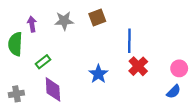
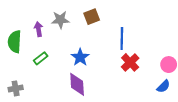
purple arrow: (32, 24) -> (39, 29), moved
blue star: (98, 74) -> (80, 57), moved
purple diamond: (53, 89) -> (77, 84), moved

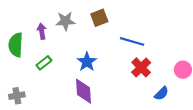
blue line: (122, 39) -> (132, 41), turned -75
blue semicircle: (163, 86) -> (161, 93), moved

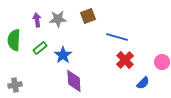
purple arrow: (42, 31) -> (37, 20), moved
blue star: (87, 62) -> (63, 55), moved
green rectangle: (44, 63) -> (40, 48), moved

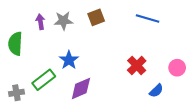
blue line: (117, 37) -> (148, 19), moved
green rectangle: (40, 48) -> (44, 80), moved, size x1.5
purple diamond: (74, 81) -> (81, 88), turned 70

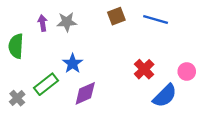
brown square: (96, 17) -> (116, 16), moved
blue semicircle: (156, 91) -> (165, 96), size x1.6
gray cross: (16, 93) -> (17, 98), turned -32

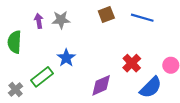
purple diamond: (85, 93) -> (101, 85), moved

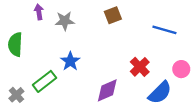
blue line: (142, 18) -> (164, 30), moved
purple arrow: (39, 21) -> (39, 12), moved

